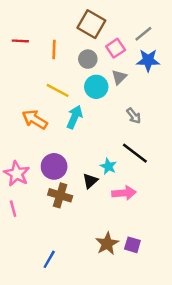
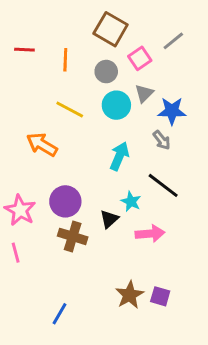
blue star: (148, 60) -> (172, 111), moved
cyan arrow: (75, 117) -> (119, 156), moved

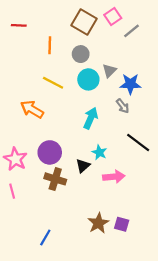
red line: (24, 50) -> (19, 25), moved
pink square: (140, 58) -> (113, 16), moved
black line: (163, 185) -> (138, 142), moved

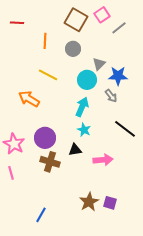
cyan circle: (88, 79) -> (87, 80), moved
cyan star: (99, 152) -> (84, 130), moved
black triangle: (83, 166) -> (75, 150), turned 32

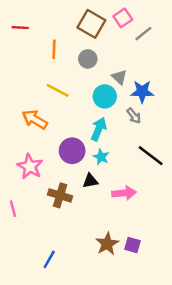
gray triangle: (99, 64) -> (119, 77), turned -32
purple circle: (45, 138) -> (72, 151), moved
pink star: (14, 144) -> (30, 166), moved

